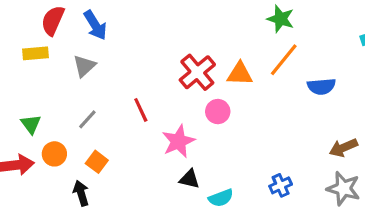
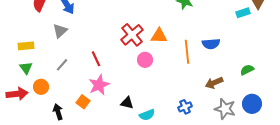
yellow rectangle: (36, 53) -> (26, 46), moved
orange line: (284, 60) -> (187, 52), moved, turned -45
pink star: (178, 141) -> (99, 85), moved
brown arrow: (343, 148) -> (214, 83), moved
orange square: (97, 162) -> (83, 102), moved

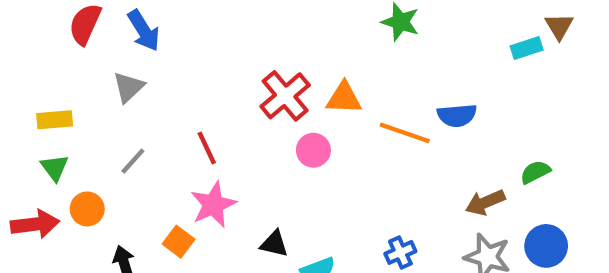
orange line: (187, 52) -> (405, 133), turned -65
brown arrow: (214, 83) -> (485, 202), moved

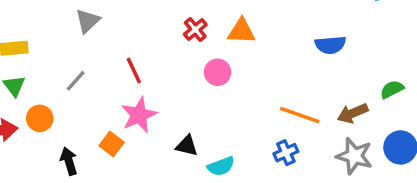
gray triangle: (129, 87) -> (88, 21), moved
red cross: (285, 96) -> (195, 29), size x0.6
orange line: (405, 133) -> (300, 115), moved

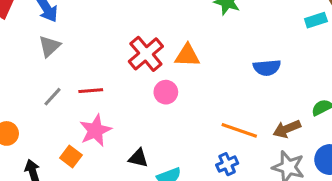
red cross: (195, 29) -> (146, 54), size x1.6
red line: (134, 71) -> (91, 91), turned -70
gray line: (76, 81) -> (53, 97), moved

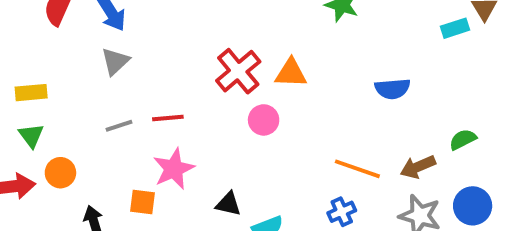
gray line: (53, 97) -> (119, 126), turned 30
orange square: (71, 156) -> (142, 202), turned -30

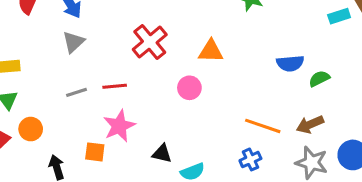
red cross: (238, 71) -> (150, 42), moved
green semicircle: (463, 139) -> (319, 79), moved

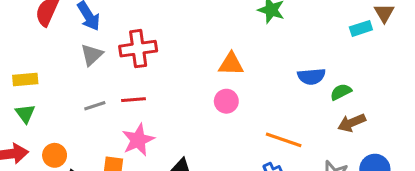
red cross: (150, 42) -> (138, 49), moved, turned 32
pink circle: (189, 88) -> (226, 101), moved
brown arrow: (310, 124) -> (352, 123), moved
orange circle: (31, 129) -> (55, 155), moved

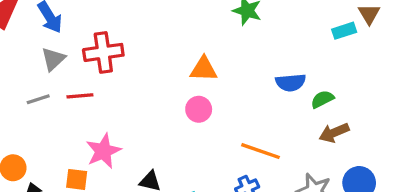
red line: (133, 100) -> (80, 96), moved
gray line: (95, 106) -> (38, 99), moved

